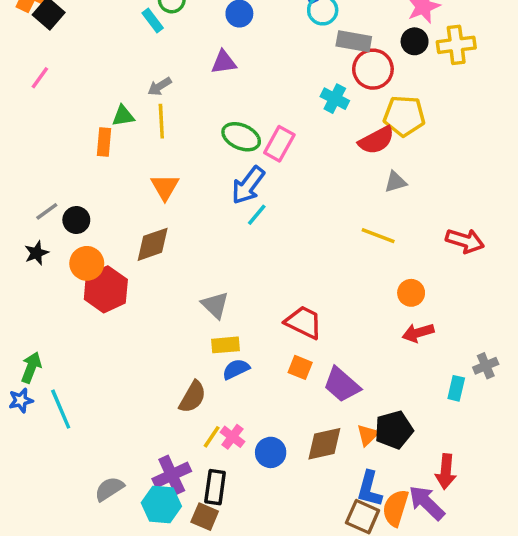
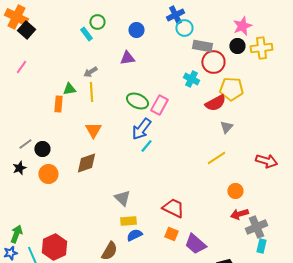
gray triangle: (395, 182) -> (226, 127), turned -32
yellow line: (378, 236) -> (216, 158), turned -54
red hexagon: (106, 289) -> (54, 247), moved
gray cross: (486, 366) -> (256, 227), moved, size x1.5

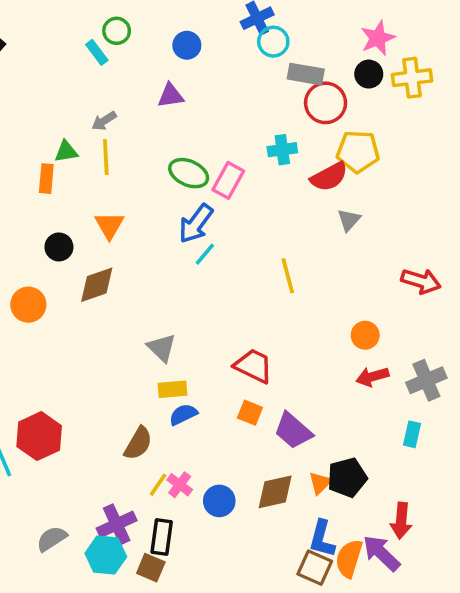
cyan cross: (191, 79) -> (282, 150), moved, turned -35
black circle: (42, 149) -> (59, 247), moved
yellow line: (216, 158) -> (288, 276), moved, turned -72
gray cross: (256, 227) -> (426, 380), moved

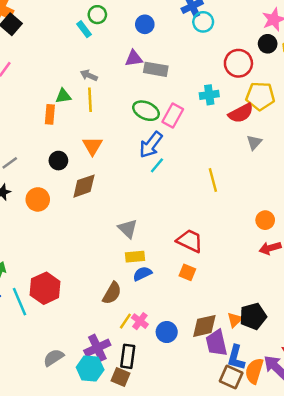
gray rectangle: (306, 74) -> (156, 69), moved
gray arrow: (104, 121) -> (89, 75), turned 56
purple trapezoid: (293, 431) -> (217, 343), moved, turned 36

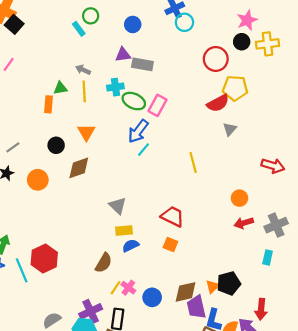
cyan cross: (209, 95) -> (115, 87), moved

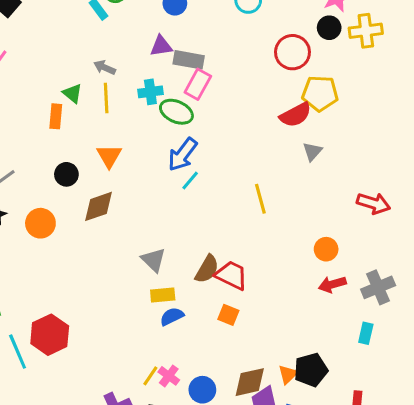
green triangle: (60, 88) -> (73, 93), turned 48
pink rectangle: (157, 105) -> (198, 84), moved
brown semicircle: (104, 263) -> (207, 269), moved

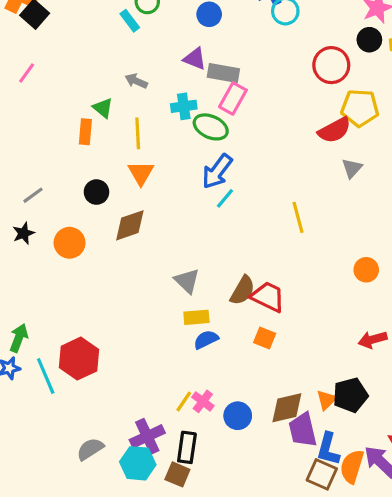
purple triangle: (161, 46) -> (195, 59), turned 30
yellow line: (106, 98) -> (138, 133), moved
red arrow: (332, 284) -> (373, 340), moved

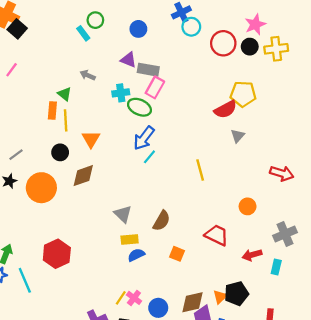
red circle: (331, 65) -> (223, 43), moved
yellow line: (138, 133) -> (66, 120), moved
orange circle: (70, 243) -> (41, 188), size x1.4
red trapezoid: (268, 297) -> (217, 235), moved
red hexagon: (79, 359) -> (57, 254), moved

